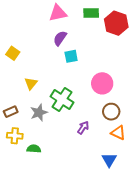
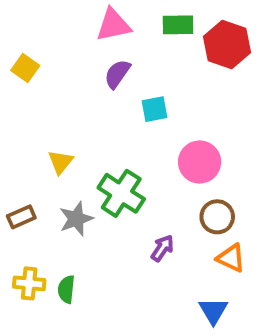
yellow square: (13, 53) -> (25, 68), moved
cyan square: (71, 56) -> (155, 109), moved
yellow cross: (15, 136) -> (29, 283), moved
green semicircle: (34, 149) -> (66, 289), turned -88

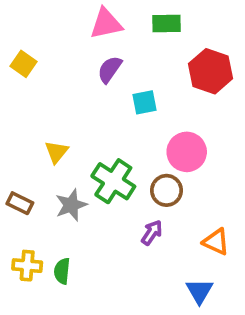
red hexagon: (227, 44) -> (210, 71), moved
brown rectangle: (21, 217) -> (20, 203), turned 50
brown circle: (217, 217) -> (166, 190), moved

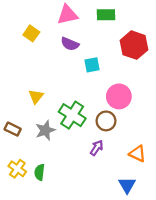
yellow square: (24, 64) -> (31, 33), moved
purple semicircle: (110, 69) -> (70, 44), turned -102
yellow cross: (27, 266) -> (17, 169), turned 30

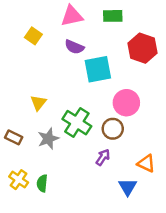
cyan square: (92, 65) -> (98, 69), size x1.6
blue triangle: (127, 185) -> (128, 187), moved

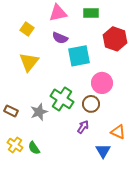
yellow triangle: (38, 103) -> (29, 62), moved, size x1.5
green semicircle: (42, 183) -> (34, 148), turned -40

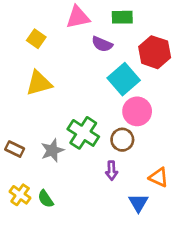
purple semicircle: (60, 38) -> (102, 44), moved
cyan square: (79, 56) -> (124, 79), moved, turned -30
yellow triangle: (29, 62) -> (39, 83), turned 35
purple arrow: (83, 127) -> (112, 171), turned 144

